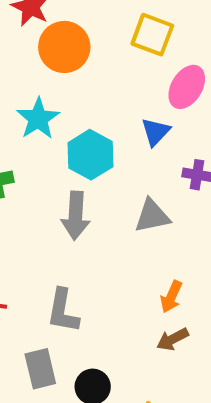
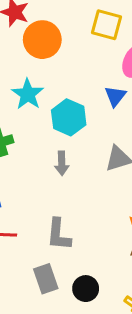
gray arrow: (76, 216) -> (62, 163), size x0.7

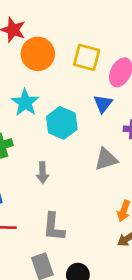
yellow square: (106, 25) -> (87, 57), moved
gray arrow: (62, 163) -> (43, 173), moved

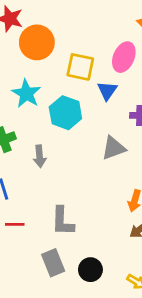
yellow square: (87, 57) -> (80, 67), moved
gray arrow: (43, 173) -> (40, 156), moved

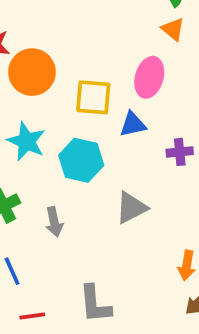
blue triangle: (107, 91) -> (133, 124), turned 50
gray triangle: (113, 148) -> (131, 208), moved

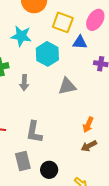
cyan star: (26, 141) -> (21, 36), turned -30

